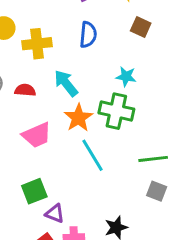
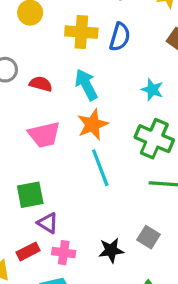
yellow cross: (37, 44) -> (81, 32), moved
green cross: (116, 111) -> (154, 139), moved
gray square: (157, 191) -> (148, 237), moved

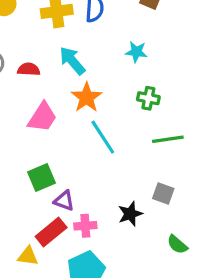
pink trapezoid: (44, 135) -> (42, 117), turned -32
green cross: (154, 139) -> (148, 98), size x0.6
red rectangle: (28, 251) -> (51, 232), size x1.4

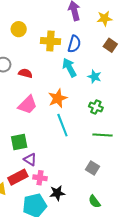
cyan arrow: (72, 61) -> (69, 68), moved
black star: (130, 214) -> (57, 193), moved

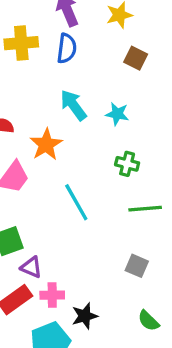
yellow cross: (50, 41) -> (21, 43), moved
blue semicircle: (74, 44) -> (67, 48), moved
orange star: (58, 98) -> (46, 145), moved

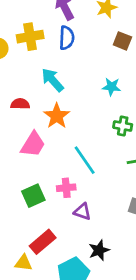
cyan arrow: (73, 105) -> (53, 80), moved
purple triangle: (31, 267) -> (82, 212), moved
pink cross: (52, 295) -> (66, 188), moved

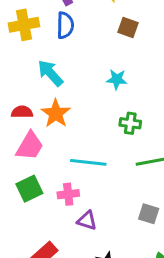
red semicircle: (20, 104) -> (22, 112), moved
cyan line: (85, 160) -> (88, 162), turned -48
green square: (33, 196) -> (29, 189), moved

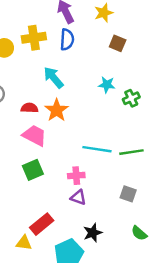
green cross: (130, 123) -> (131, 98), moved, turned -35
pink trapezoid: (30, 146) -> (35, 136), turned -95
cyan line: (88, 162) -> (97, 149), moved
pink cross: (68, 194) -> (76, 176), moved

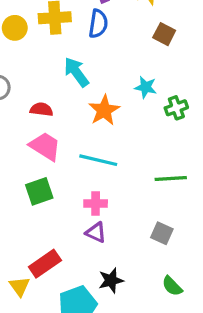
orange star: (57, 110) -> (104, 110), moved
cyan line: (97, 149) -> (98, 160), moved
yellow triangle: (24, 243) -> (20, 286), turned 42

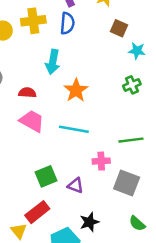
cyan arrow: (76, 72) -> (53, 62), turned -130
cyan star: (146, 87) -> (137, 51), moved
green square: (39, 191) -> (46, 176), moved
pink cross: (96, 204) -> (101, 161), moved
gray square: (162, 233) -> (127, 183), size x1.5

